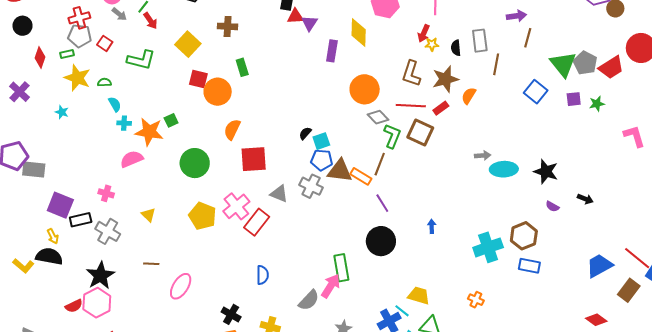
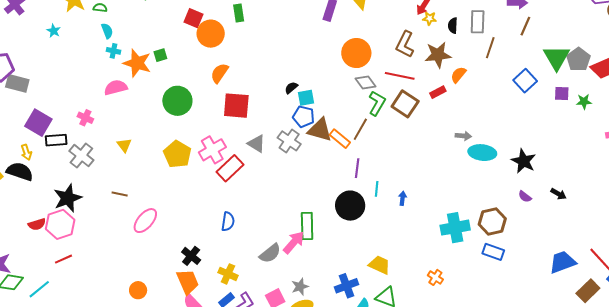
red rectangle: (441, 108) -> (438, 92), moved
purple line: (382, 203) -> (357, 168), turned 30
cyan line: (402, 311) -> (377, 189), moved, turned 49

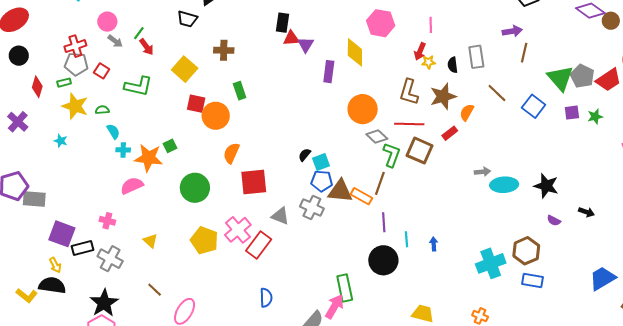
brown line: (490, 48) -> (497, 93), moved, turned -55
brown line: (120, 194) -> (155, 290), turned 42

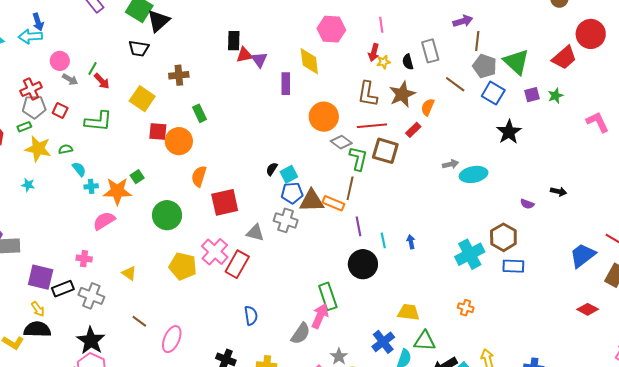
gray pentagon: (582, 76) -> (485, 66), moved
black star: (546, 186) -> (509, 132), moved, turned 30

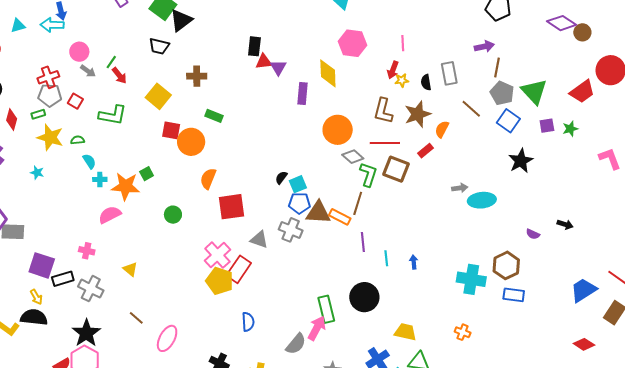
green rectangle: (199, 113) -> (214, 116), turned -48
green circle: (167, 215) -> (173, 215), size x0.6
cyan cross: (470, 254) -> (471, 279), turned 32
black circle: (363, 264) -> (364, 297), moved
yellow pentagon: (183, 266) -> (220, 281), moved

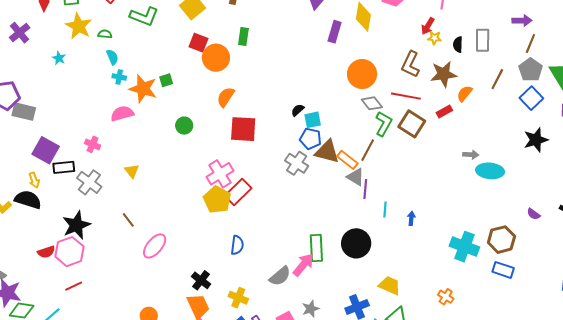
brown line: (471, 109) -> (497, 79), turned 65
green rectangle: (214, 116) -> (243, 37), turned 66
gray triangle: (259, 240) -> (356, 177), moved

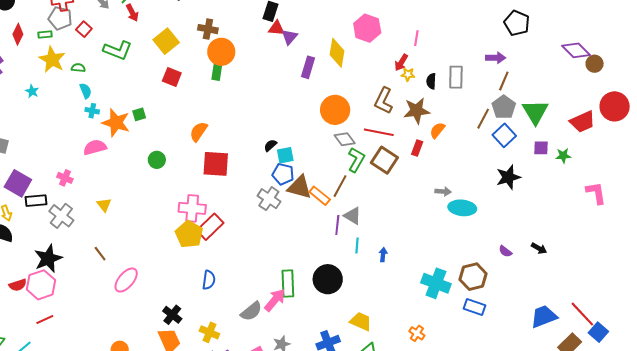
orange circle: (216, 58) -> (221, 52), moved
brown line: (497, 79) -> (483, 119), moved
red rectangle: (444, 111) -> (417, 148), turned -42
pink cross: (220, 174) -> (192, 208), turned 36
gray triangle: (356, 177) -> (353, 216), moved

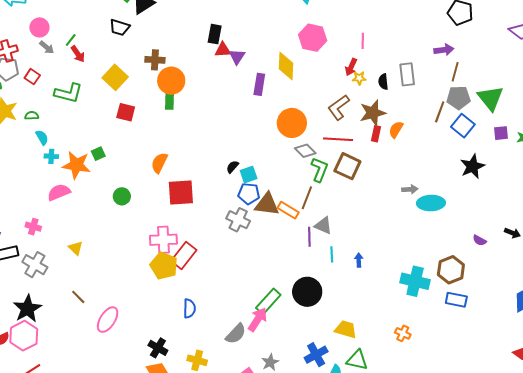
brown L-shape: (384, 101) -> (339, 107), turned 36
gray pentagon: (504, 107) -> (458, 98), turned -30
red rectangle: (417, 148) -> (376, 134), moved
green rectangle: (288, 283) -> (268, 301), turned 52

